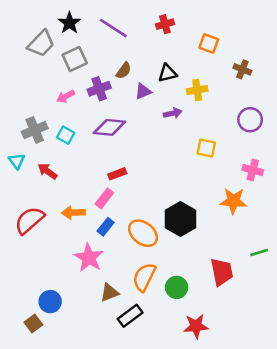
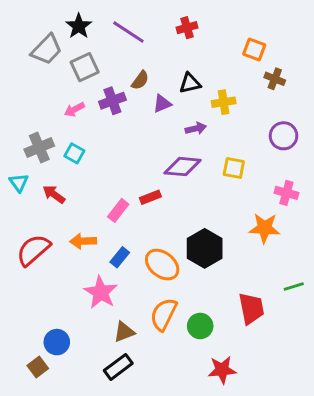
orange square: (209, 44) -> (254, 50), moved
purple diamond: (109, 127) -> (183, 167), moved
red rectangle: (117, 174) -> (150, 197), moved
pink rectangle: (104, 198) -> (118, 210), moved
black rectangle: (130, 316) -> (118, 367), moved

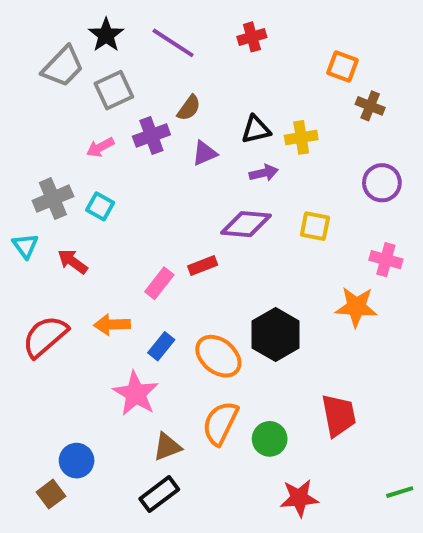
black triangle: (190, 83) -> (256, 130), moved
purple triangle: (162, 104) -> (205, 153), moved
green line: (294, 286) -> (400, 492), moved

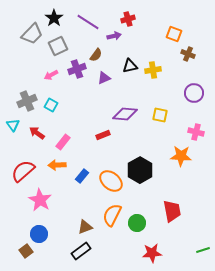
purple arrow: (264, 173) -> (114, 36), moved
pink rectangle: (159, 283) -> (63, 142), moved
pink star: (136, 394) -> (40, 200), moved

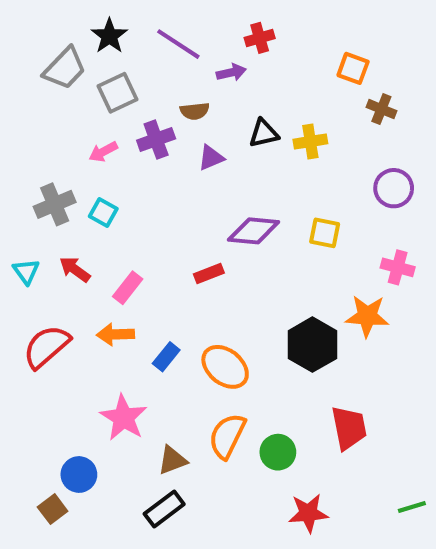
brown semicircle: (96, 55) -> (195, 111), turned 48
cyan triangle: (13, 125) -> (26, 271), moved
black hexagon: (140, 170) -> (312, 345), moved
pink star: (40, 200) -> (124, 418), moved

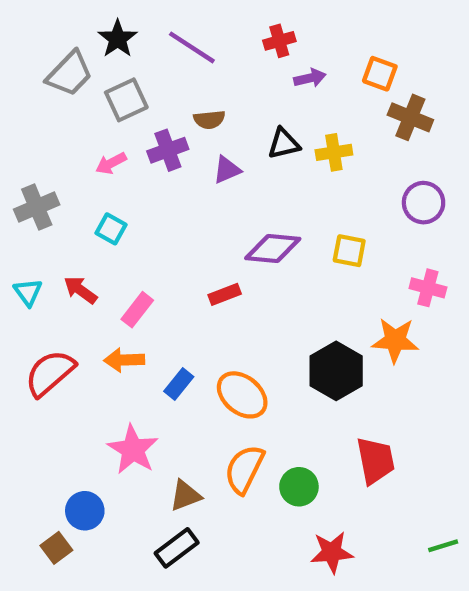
purple arrow: (231, 72) -> (310, 78), moved
brown cross: (381, 109) -> (410, 117), size x1.4
gray cross: (55, 204) -> (37, 207), moved

